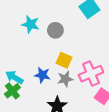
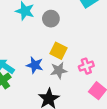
pink cross: (91, 74) -> (86, 66), size x0.6

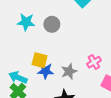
yellow square: (58, 51) -> (40, 60), moved

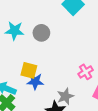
gray star: (69, 71) -> (65, 96), moved

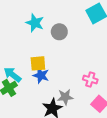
yellow square: (29, 70) -> (38, 63), turned -35
pink cross: (86, 72) -> (90, 80), turned 32

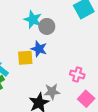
cyan star: (35, 23) -> (33, 20), moved
blue star: (41, 75) -> (39, 49), moved

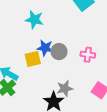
gray circle: (47, 26) -> (59, 52), moved
pink cross: (77, 74) -> (88, 55), moved

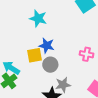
gray circle: (59, 52) -> (50, 65), moved

